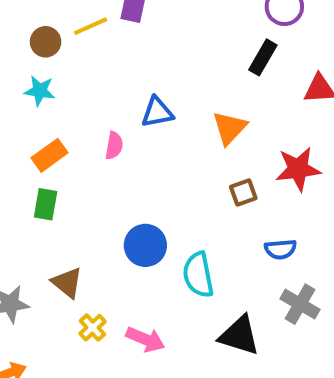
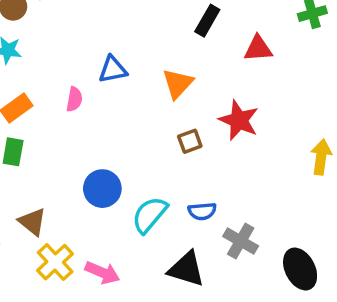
red star: (298, 169) -> (239, 120), turned 30
blue semicircle: (280, 249) -> (202, 211), moved
cyan semicircle: (198, 275) -> (150, 215), turned 51
yellow cross: (93, 328) -> (55, 262), size x1.5

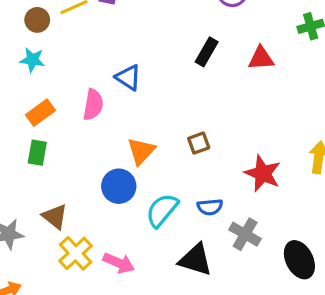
black rectangle: (207, 21) -> (207, 52), moved
blue triangle: (113, 70) -> (128, 77), turned 44
orange triangle: (178, 84) -> (141, 151), moved
pink semicircle: (74, 99) -> (93, 105), size x1.4
red star: (239, 120) -> (263, 173), moved

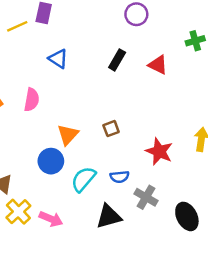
red triangle: (261, 58) -> (158, 65), turned 30
blue triangle: (128, 77) -> (58, 59), moved
black triangle: (196, 260) -> (109, 216), turned -32

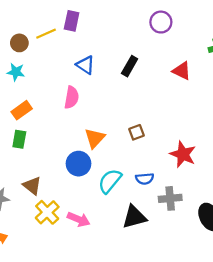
black rectangle: (117, 60) -> (130, 66), moved
pink semicircle: (32, 100) -> (72, 97), moved
gray cross: (146, 197) -> (170, 198), turned -35

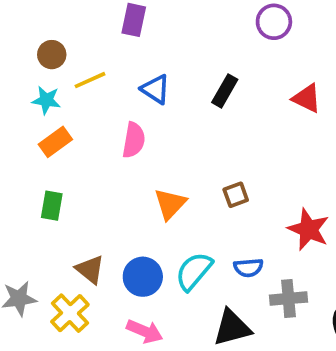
yellow line: (46, 34) -> (90, 80), moved
orange rectangle: (22, 110) -> (55, 142), moved
blue circle: (79, 164) -> (143, 277), moved
brown triangle: (32, 186) -> (90, 269), moved
yellow cross: (47, 212) -> (70, 313), moved

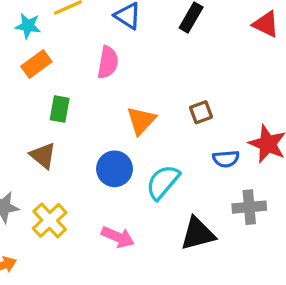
green rectangle: (52, 206) -> (60, 109), moved
blue semicircle: (248, 268) -> (226, 159), moved
brown triangle: (90, 269) -> (43, 156), moved
blue circle: (143, 277) -> (115, 169), moved

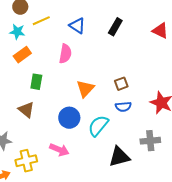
blue semicircle: (226, 159) -> (123, 107), moved
yellow cross: (50, 220) -> (26, 161), moved, turned 30
pink arrow: (118, 237) -> (59, 150), moved

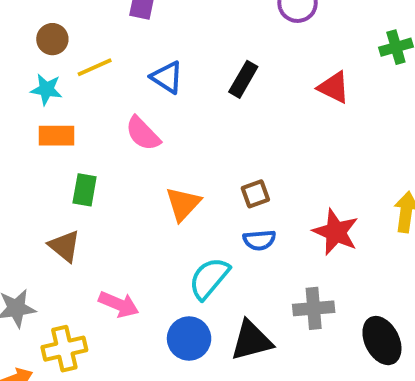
pink semicircle: (65, 54) -> (143, 134), turned 126
orange rectangle: (22, 55) -> (56, 136), turned 36
blue circle: (69, 118) -> (189, 339), moved
pink arrow: (59, 150) -> (119, 304), moved

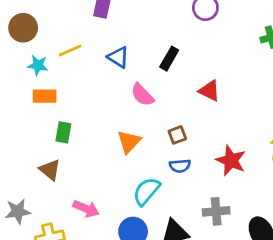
brown circle: (52, 39) -> (23, 28), moved, size x1.4
red triangle: (334, 87) -> (209, 91), moved
pink semicircle: (143, 134) -> (142, 95), moved

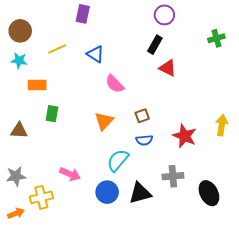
black rectangle: (169, 59) -> (155, 45), moved
cyan star: (38, 65) -> (19, 61), moved
red triangle: (209, 91) -> (168, 68), moved
brown triangle: (50, 170) -> (19, 131), moved, turned -36

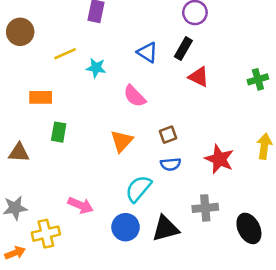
green cross: (216, 38) -> (258, 79), moved
blue triangle: (95, 54) -> (147, 52), moved
cyan star: (19, 61) -> (96, 68), moved

